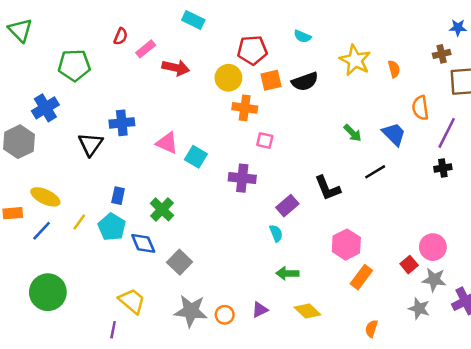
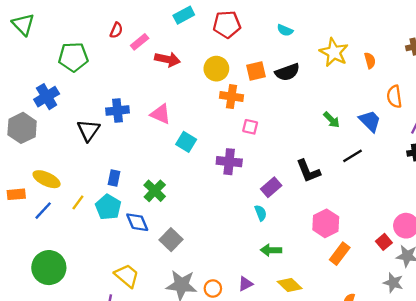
cyan rectangle: (193, 20) -> (184, 15), turned -54
red pentagon: (252, 50) -> (227, 24), moved
pink triangle: (167, 143) -> (161, 114), moved

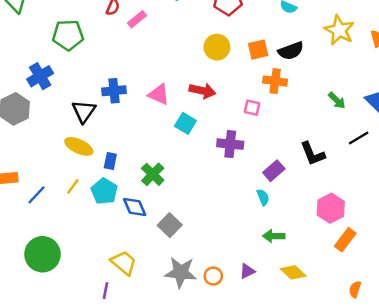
red arrow: (168, 59) -> (202, 91), moved
orange cross: (231, 97) -> (275, 81), moved
yellow ellipse: (47, 179) -> (79, 146), moved

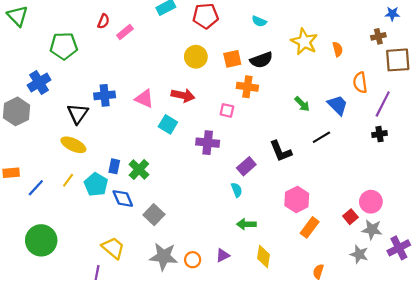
blue rectangle: (110, 161) -> (114, 166), moved
yellow diamond: (293, 272) -> (263, 256), turned 55

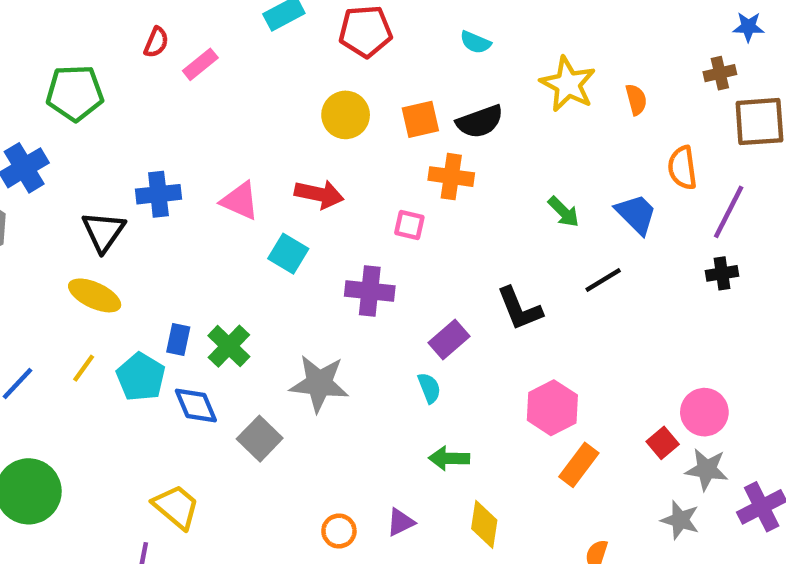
gray star: (164, 256) -> (319, 384), moved

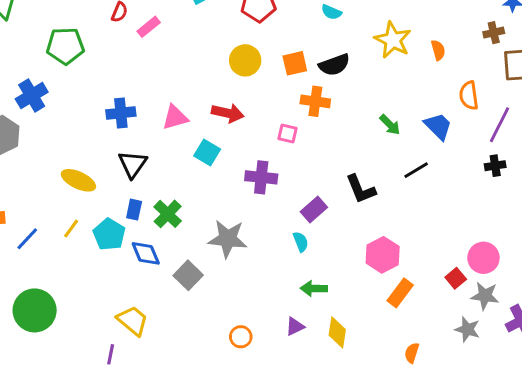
pink triangle: (240, 201) -> (175, 117), turned -40
black triangle: (103, 232) -> (133, 164), moved
purple triangle: (401, 522) -> (295, 327), moved

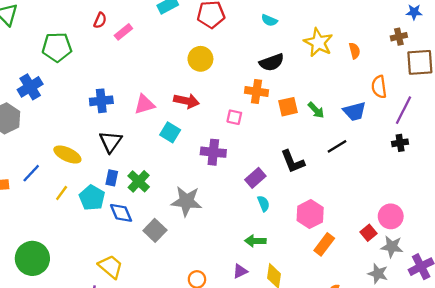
orange square: (295, 63) -> (288, 107), moved
blue trapezoid: (438, 126) -> (355, 111), turned 120
blue line: (27, 239) -> (31, 173), moved
cyan semicircle: (301, 242) -> (263, 204), moved

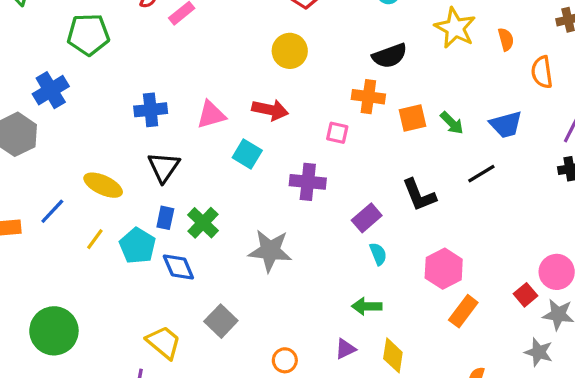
orange semicircle: (379, 87) -> (542, 72), moved
gray square: (155, 230) -> (221, 321), moved

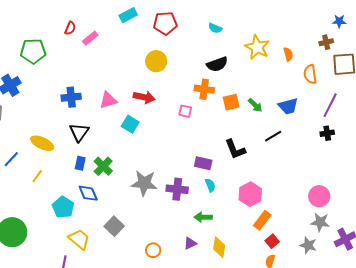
purple cross: (308, 182) -> (177, 189), moved
purple rectangle: (367, 218) -> (203, 163), turned 54
cyan pentagon: (137, 246) -> (63, 207), moved
red square: (526, 295) -> (272, 241), moved

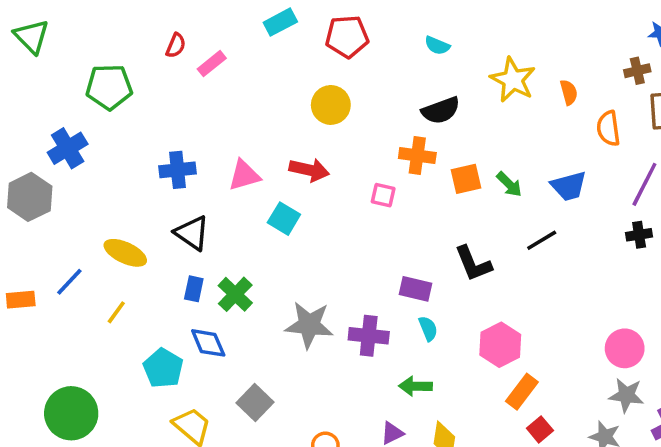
black triangle: (79, 132) -> (192, 233), turned -30

